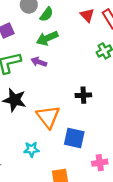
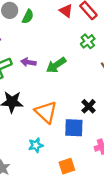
green arrow: (47, 38) -> (56, 65), moved
black cross: (83, 95) -> (89, 106), moved, turned -32

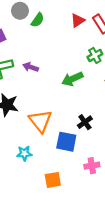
red triangle: (66, 11) -> (78, 21), turned 40
green arrow: (56, 65) -> (72, 79), moved

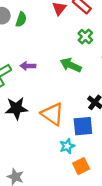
green arrow: (72, 79) -> (71, 65), turned 66
cyan star: (24, 153) -> (67, 146), moved

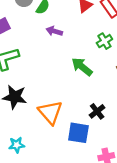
purple arrow: (28, 66) -> (54, 31), moved
cyan star: (67, 146) -> (17, 145), moved

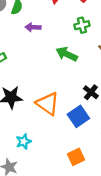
green cross: (104, 41) -> (82, 25), turned 32
blue square: (78, 133) -> (78, 116), turned -30

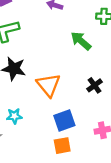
blue square: (78, 116) -> (64, 121), moved

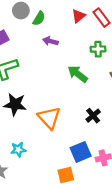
blue square: (64, 121) -> (81, 152), moved

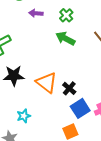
green cross: (98, 49) -> (66, 15), moved, turned -32
black cross: (93, 116) -> (69, 88), moved

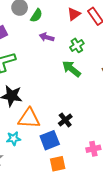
orange triangle: (47, 83) -> (29, 118), moved, turned -45
blue square: (80, 108) -> (50, 140), moved

